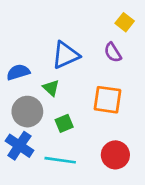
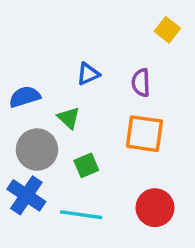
purple semicircle: (113, 52) -> (141, 83), moved, turned 30
blue triangle: (65, 55) -> (88, 74), size x0.6

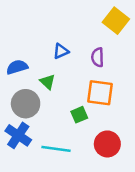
yellow square: (167, 30) -> (116, 21), size x1.5
green square: (86, 165) -> (79, 115), moved

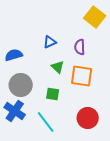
green triangle: (48, 82) -> (58, 67), moved
green square: (79, 115) -> (53, 94), moved, turned 32
cyan line: (56, 149) -> (46, 122), turned 45

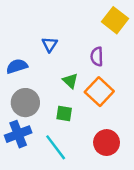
blue triangle: (50, 42) -> (50, 44), moved, turned -32
orange square: (82, 76) -> (99, 92), turned 35
blue cross: (15, 111) -> (18, 134), turned 35

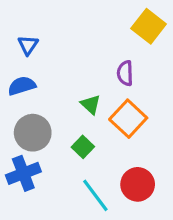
blue triangle: (50, 44) -> (28, 45), moved
green square: (64, 113) -> (83, 147), turned 35
cyan line: (56, 147) -> (95, 195), moved

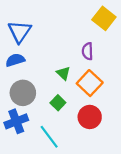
blue triangle: (28, 45) -> (20, 32), size x1.6
red circle: (138, 184) -> (90, 117), moved
cyan line: (95, 195) -> (49, 137), moved

